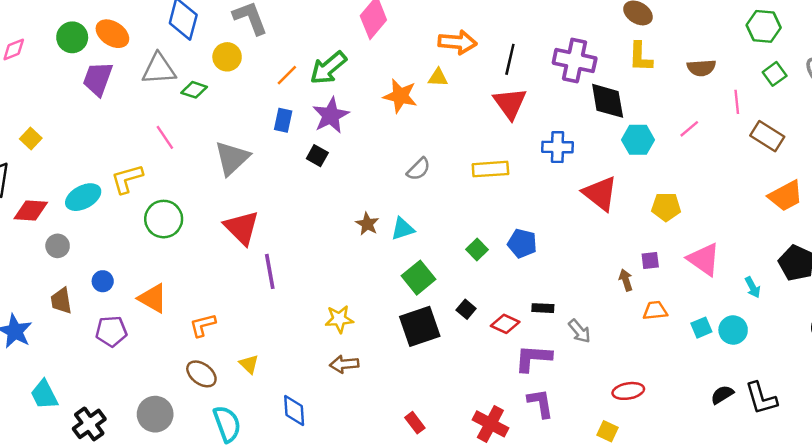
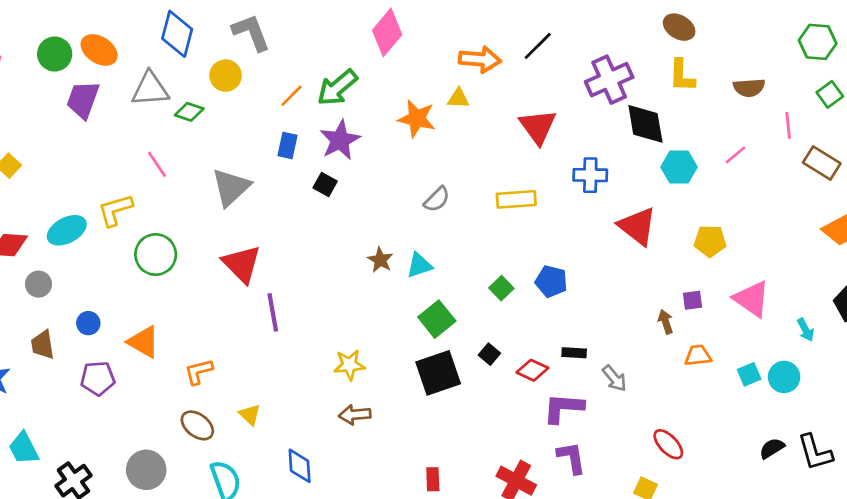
black line: (510, 59) -> (538, 46), moved, turned 32
purple cross: (575, 61) -> (609, 80), turned -36
red ellipse: (628, 391) -> (668, 444), turned 56
red rectangle: (415, 423) -> (433, 479), turned 35

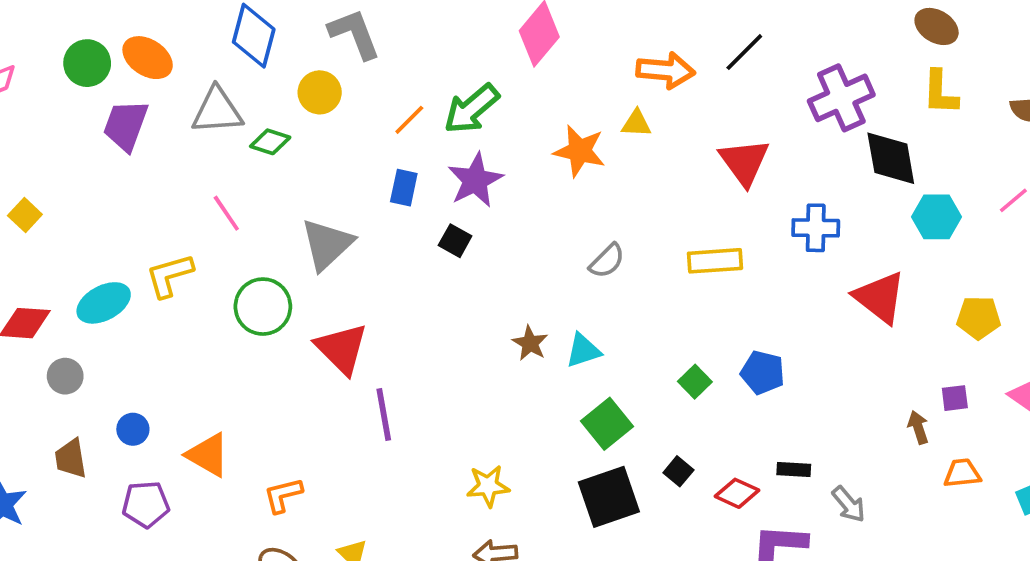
green circle: (156, 255) -> (263, 307), moved

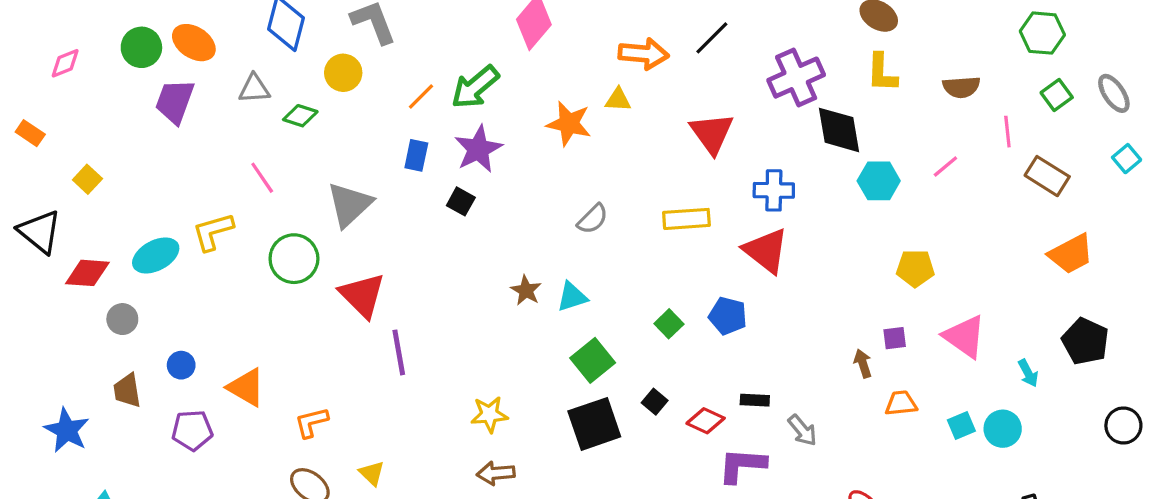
gray triangle: (217, 111) -> (254, 89), size x0.7
red triangle: (880, 297) -> (766, 251), moved

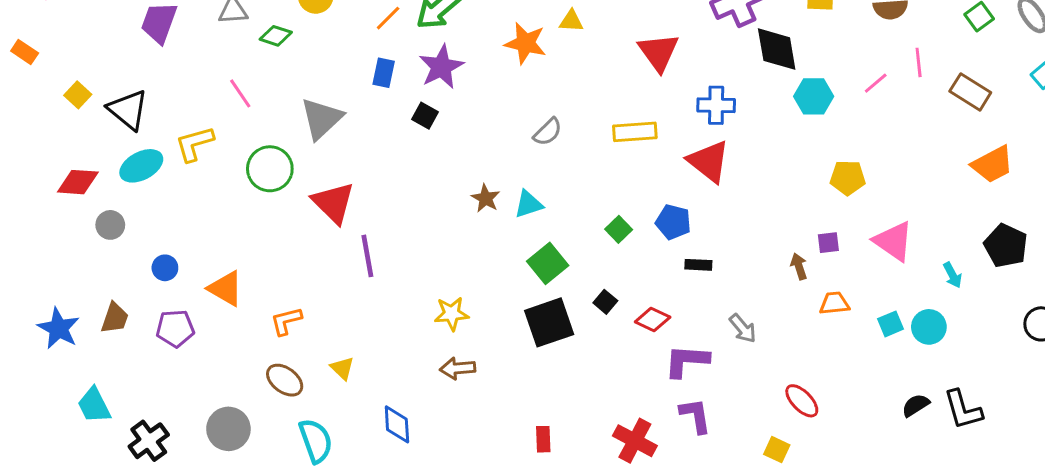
pink line: (1007, 132) -> (919, 62), moved
black triangle: (40, 232) -> (128, 110), moved
brown trapezoid: (127, 391) -> (115, 318), moved, turned -152
black rectangle: (755, 400) -> (698, 265), moved

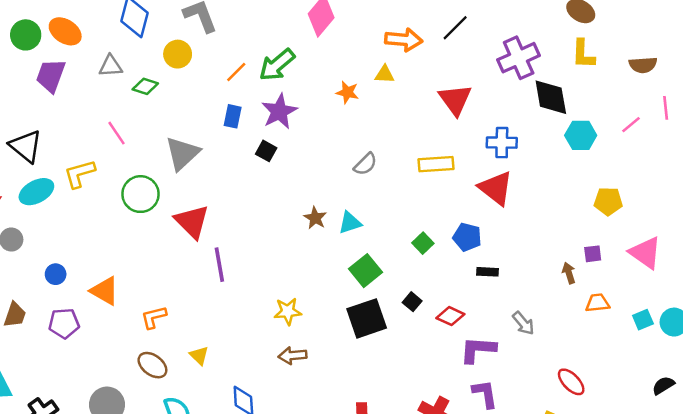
orange star: (525, 43) -> (347, 92), size x0.7

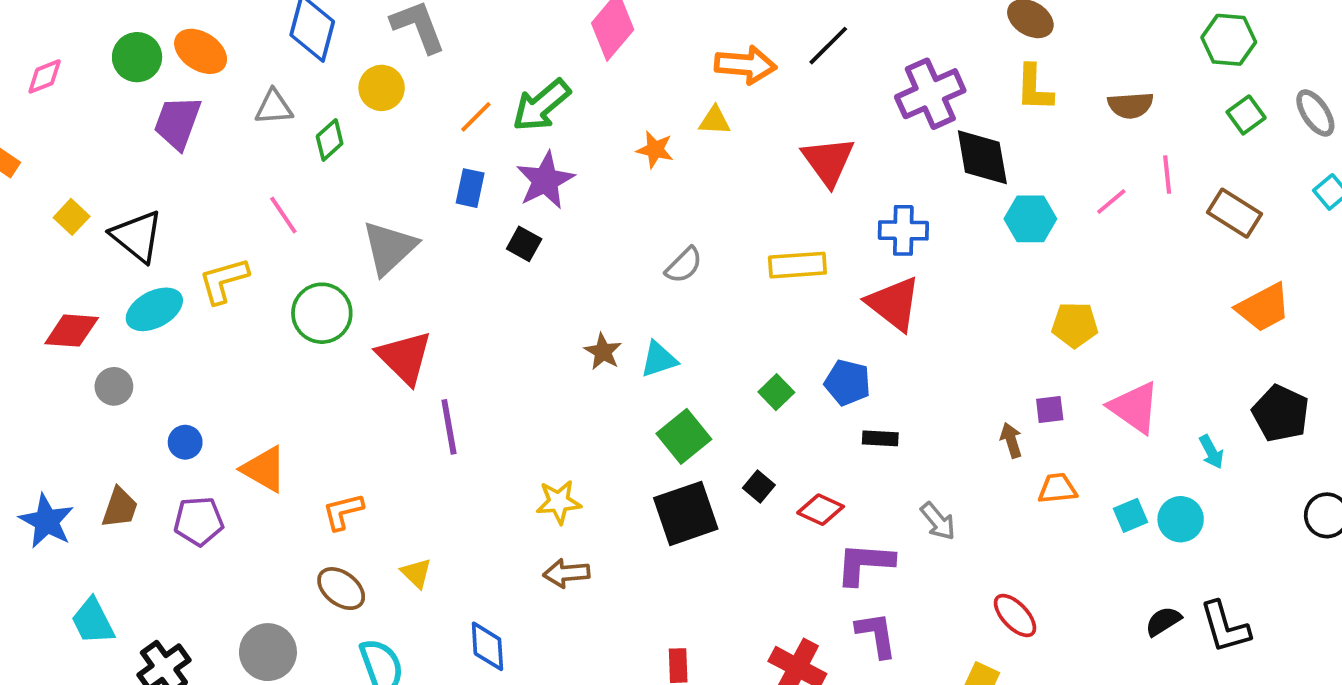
green diamond: (145, 86) -> (330, 140), turned -60

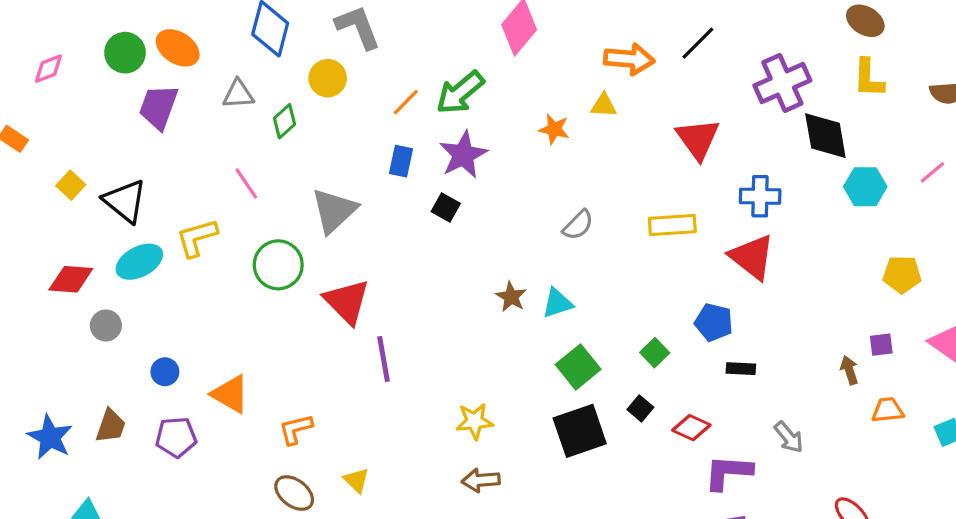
green square: (776, 392) -> (655, 353), moved

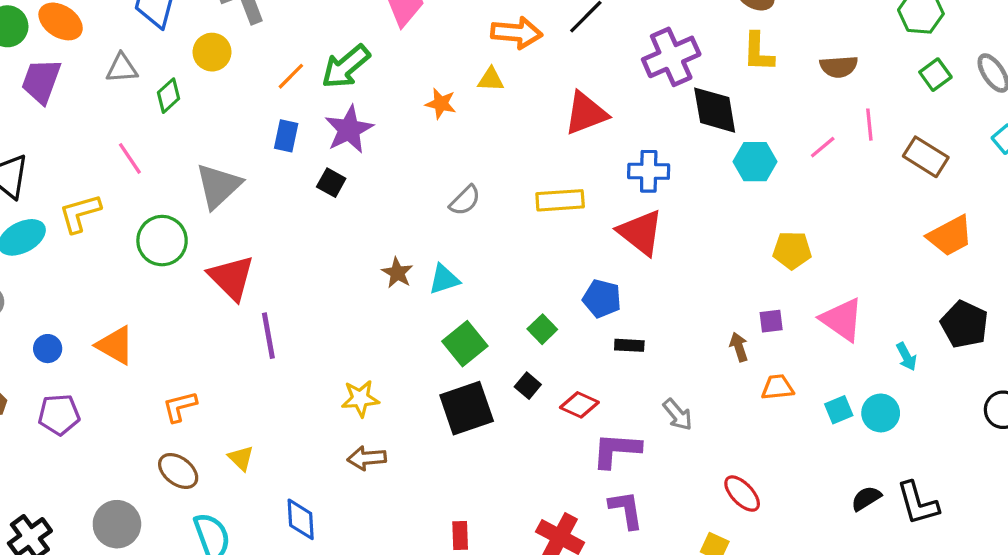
red triangle: (698, 139) -> (586, 113), turned 45
orange triangle: (230, 394) -> (115, 345), moved

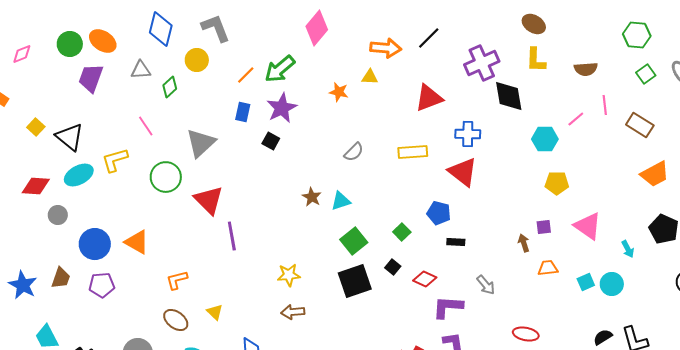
cyan hexagon: (755, 162) -> (545, 139), moved
blue circle: (48, 349) -> (95, 244), size x1.8
red ellipse: (742, 494) -> (526, 334), turned -35

